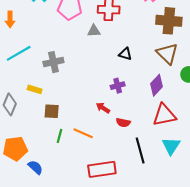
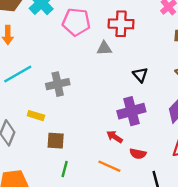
black triangle: (125, 54) -> (140, 75), turned 32
purple cross: (118, 86) -> (131, 111), size x1.6
orange line: (83, 133) -> (109, 166), moved

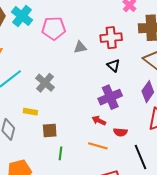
red cross: (121, 24) -> (111, 38), moved
gray cross: (58, 84) -> (45, 83), turned -30

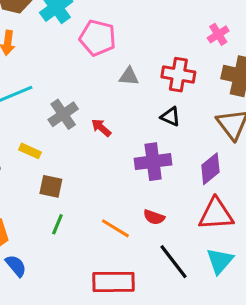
black triangle: (113, 65) -> (171, 116), turned -32
red arrow: (99, 121) -> (101, 128), moved
black line: (140, 157) -> (173, 262), turned -30

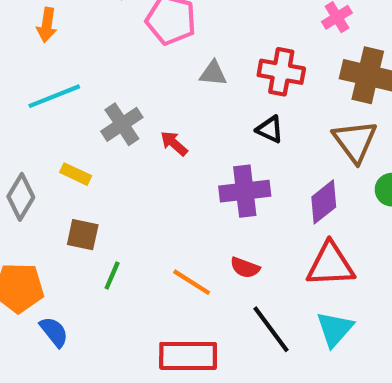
brown square: (51, 186) -> (83, 235), moved

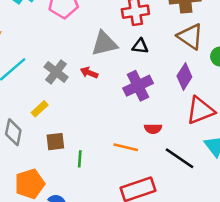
gray triangle: (213, 73) -> (104, 43), moved, size x1.6
yellow rectangle: (76, 174) -> (40, 109), turned -49

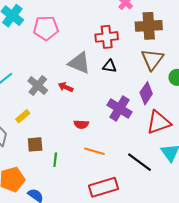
brown triangle: (190, 36) -> (152, 59), turned 30
gray triangle: (104, 43) -> (79, 63), turned 35
purple cross: (138, 86) -> (120, 109), moved, turned -35
red semicircle: (153, 129) -> (81, 124), moved

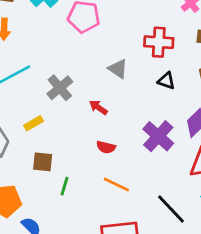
gray triangle: (79, 63) -> (118, 69), size x0.7
black triangle: (110, 66) -> (166, 81), moved
red arrow: (66, 87) -> (98, 107), moved

